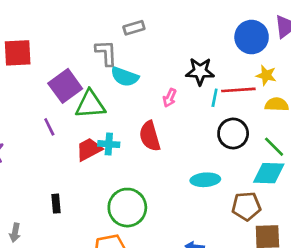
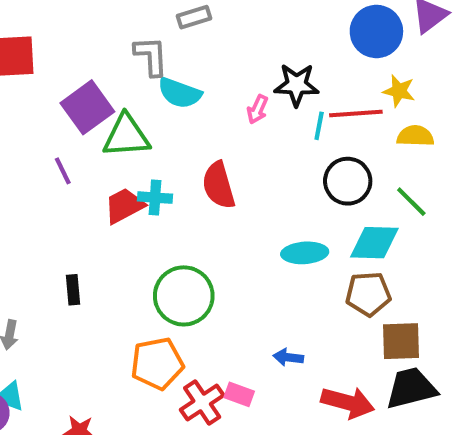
pink arrow: (170, 98) -> (258, 109), moved
cyan diamond: (269, 173) -> (374, 243), moved

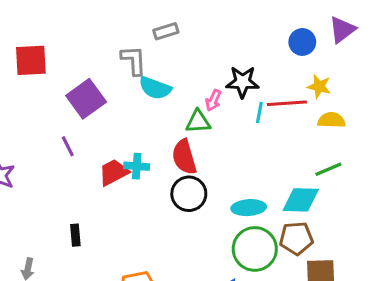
blue circle: (376, 31) -> (302, 42), size x0.7
green triangle: (126, 136) -> (198, 122), moved, size x0.7
black circle: (348, 181) -> (189, 194), moved
green line: (411, 202) -> (328, 169), turned -68
green circle: (184, 296) -> (255, 249), moved

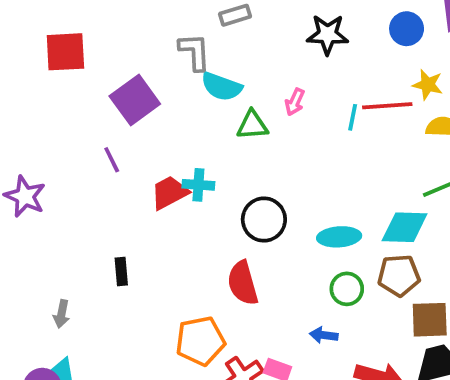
black star: (242, 82) -> (328, 34), moved
green triangle: (198, 122) -> (252, 125), moved
red semicircle: (184, 157) -> (243, 283), moved
green circle: (255, 249) -> (347, 289), size x0.6

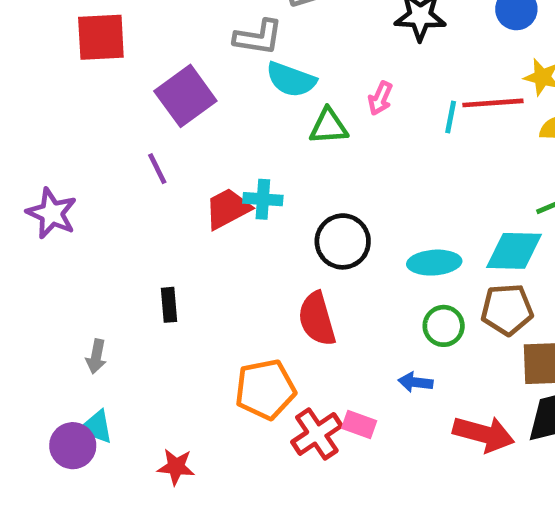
gray L-shape: (195, 52) -> (258, 37), turned 102

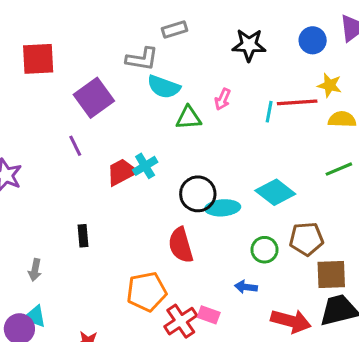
cyan cross: (263, 199) -> (145, 166), turned -35
cyan diamond: (514, 251) -> (275, 192), moved, turned 36
cyan ellipse: (434, 263) -> (223, 208), moved

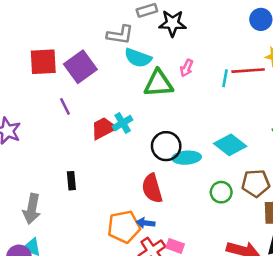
black star: (249, 45) -> (173, 23), moved
red square: (38, 59) -> (43, 62), moved
green triangle: (188, 118) -> (158, 83), size x1.4
gray arrow: (35, 270) -> (32, 209), size x1.6
blue arrow: (246, 287) -> (146, 223), moved

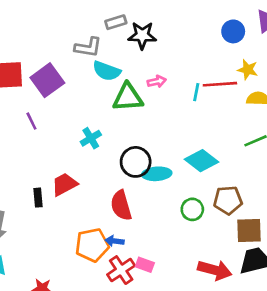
pink arrow: (187, 68) -> (157, 82), turned -126
red trapezoid: (103, 128) -> (64, 184), moved

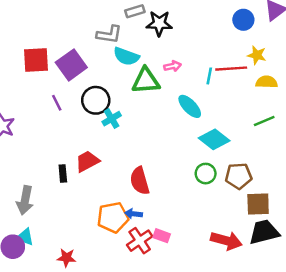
black circle: (136, 162) -> (96, 100), moved
cyan ellipse: (157, 174) -> (190, 106), moved, turned 50
green circle: (192, 209) -> (206, 174), moved

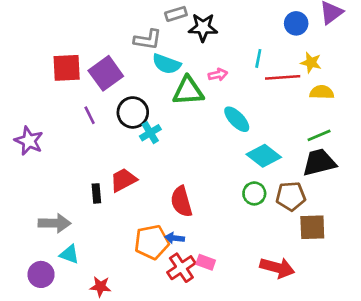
cyan line: (209, 76) -> (258, 58), moved
gray arrow: (25, 200) -> (55, 223), turned -100
black trapezoid: (264, 232) -> (319, 162), moved
cyan triangle: (25, 237) -> (69, 254), moved

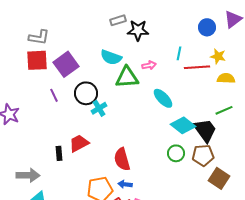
gray L-shape: (148, 40) -> (39, 37), moved
black trapezoid: (319, 162) -> (205, 130), moved, turned 68
brown square: (312, 227) -> (219, 178), turned 35
blue arrow: (175, 238) -> (125, 184), moved

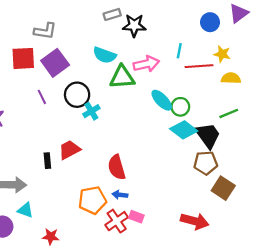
gray L-shape: (39, 37) -> (45, 31), moved
pink arrow: (149, 65) -> (146, 64), size x1.6
green circle: (176, 153) -> (180, 107), moved

